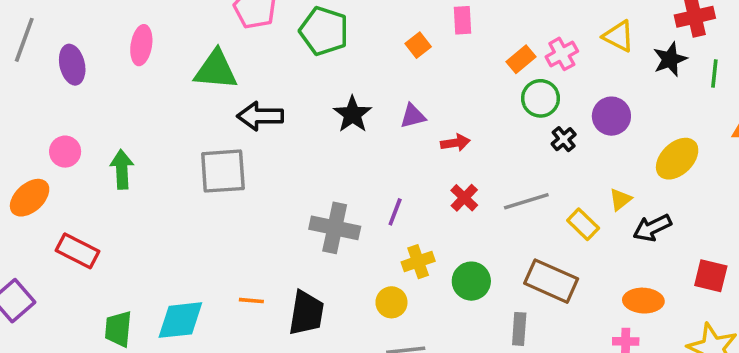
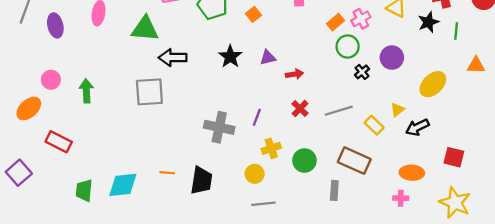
orange square: (418, 45) -> (253, 14), moved

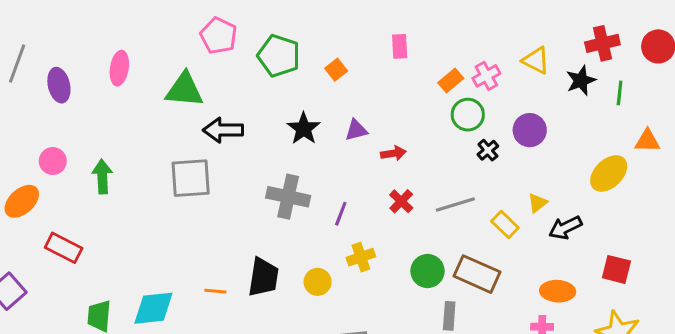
yellow ellipse: (433, 84) -> (609, 173), moved
gray cross: (219, 127) -> (288, 197), moved
green circle: (304, 161) -> (428, 271), moved
yellow circle: (255, 174) -> (318, 282), moved
black trapezoid: (201, 180) -> (263, 277), moved

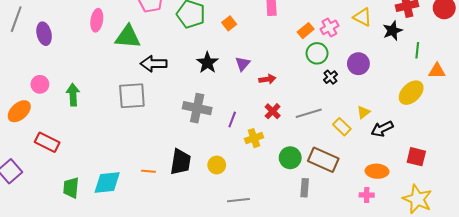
pink ellipse: (119, 68) -> (97, 20), moved
green line: (620, 93) -> (417, 50), moved
purple triangle: (356, 130) -> (243, 64), turned -35
yellow cross: (361, 257) -> (254, 138), moved

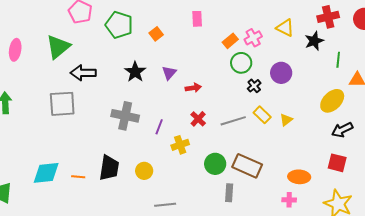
pink ellipse: (97, 20) -> (15, 50), moved
green triangle: (128, 37) -> (58, 47), turned -44
yellow rectangle: (342, 127) -> (262, 115), moved
black arrow: (382, 129) -> (342, 130), moved
cyan diamond: (107, 183) -> (46, 173), moved

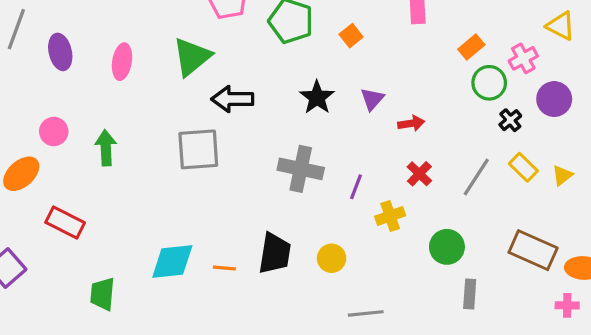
pink cross: (253, 38) -> (523, 58), moved
gray line: (233, 121) -> (476, 177), turned -40
brown rectangle: (247, 166) -> (533, 250), moved

